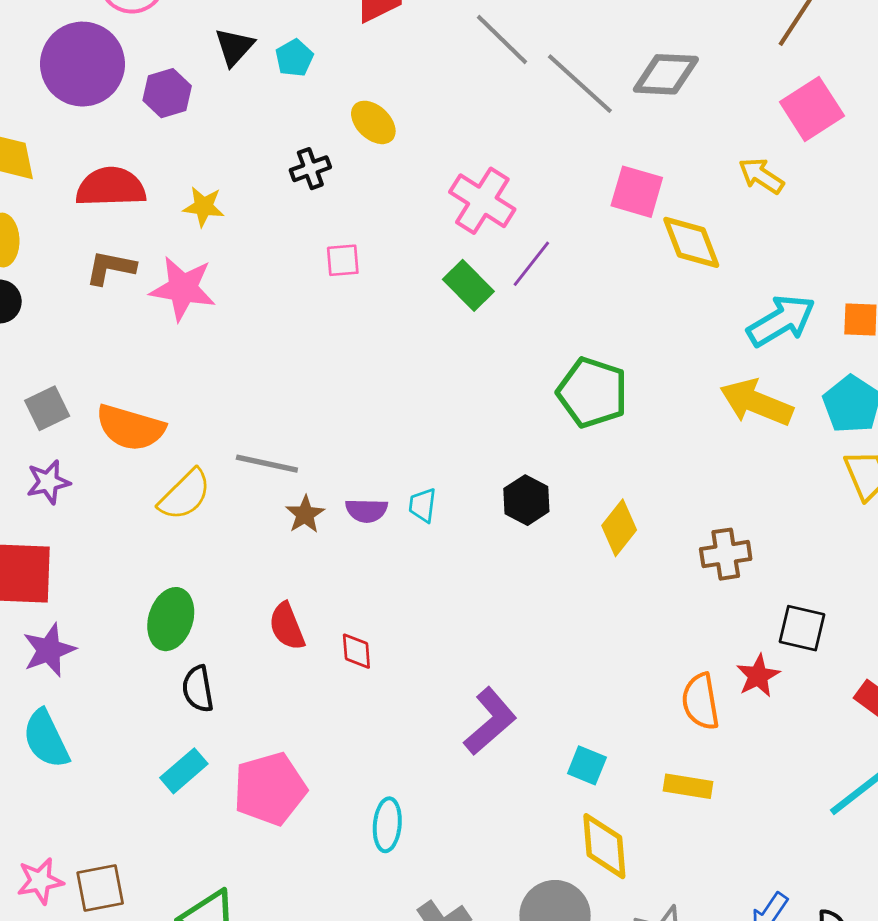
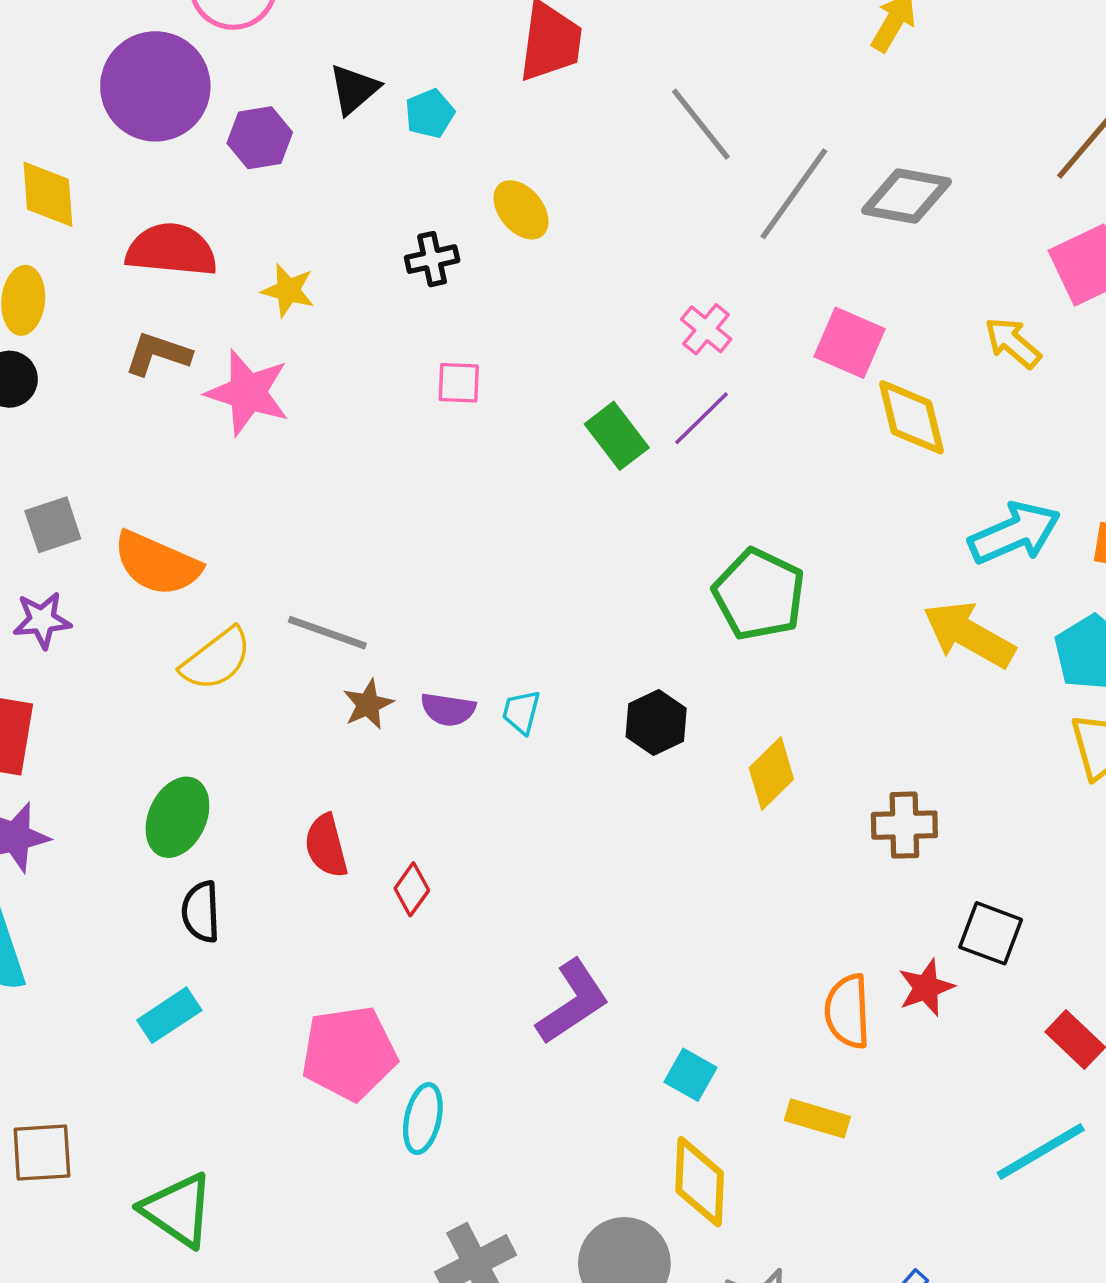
gray line: (580, 84) -> (794, 194), turned 76
pink cross: (482, 201) -> (706, 329), moved, size x0.6
red diamond: (356, 651) -> (412, 889), turned 33
pink pentagon: (270, 789) -> (349, 1053), moved

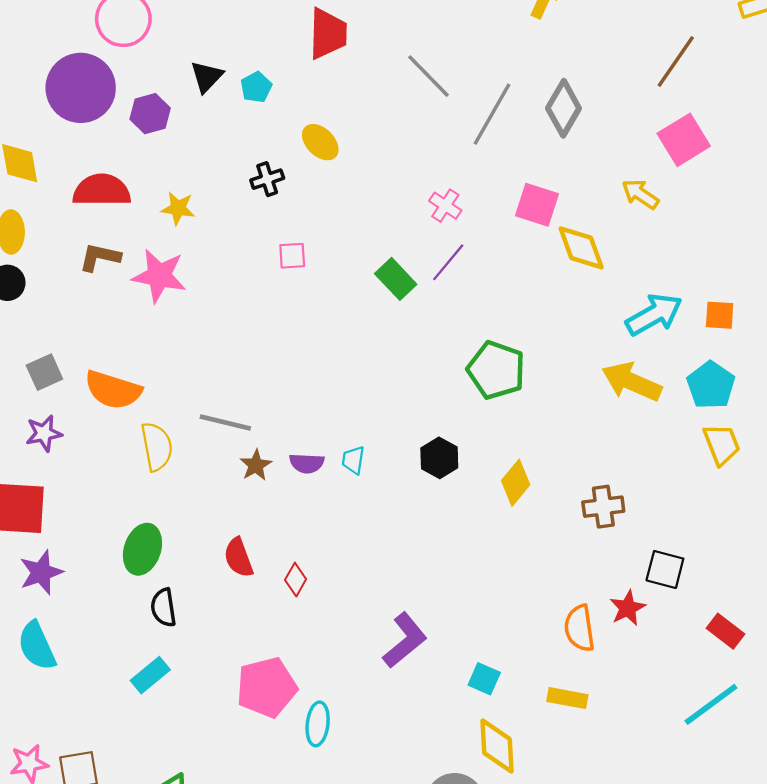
gray diamond: (907, 196) -> (563, 108), turned -64
yellow semicircle: (216, 659) -> (157, 447), turned -57

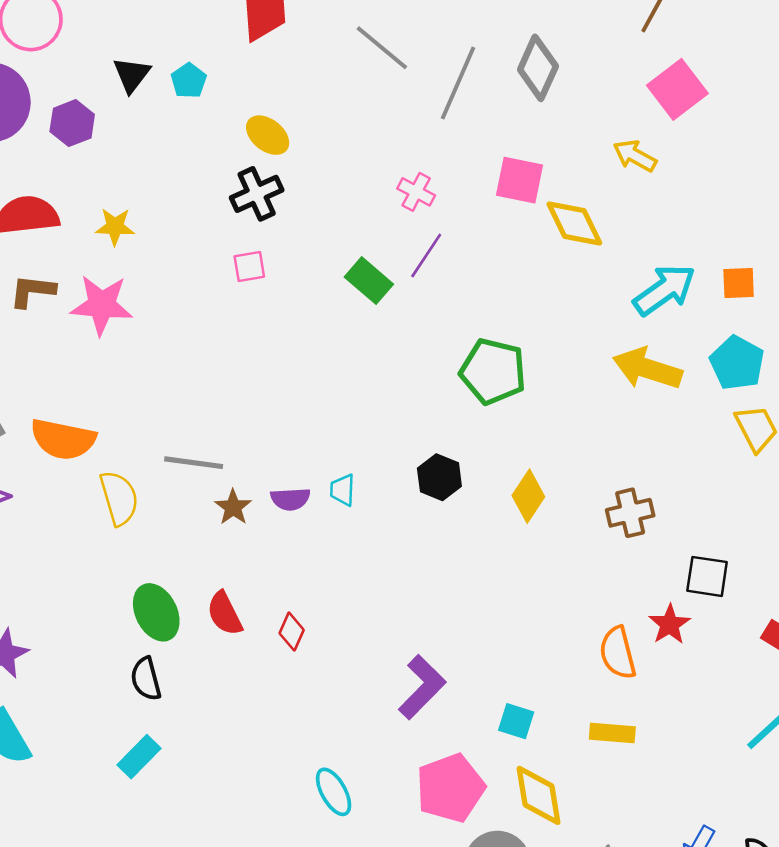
black cross: (267, 179) -> (257, 194), moved, size x1.4
green ellipse: (142, 549) -> (156, 612), moved, turned -39
pink pentagon: (267, 687) -> (450, 788), moved
cyan ellipse: (318, 724) -> (334, 792), turned -30

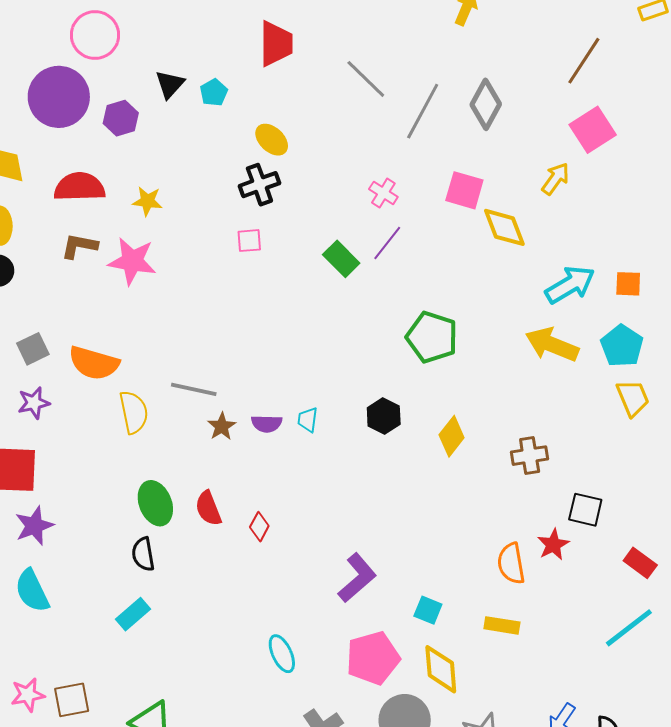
yellow arrow: (635, 156) -> (555, 179), turned 92

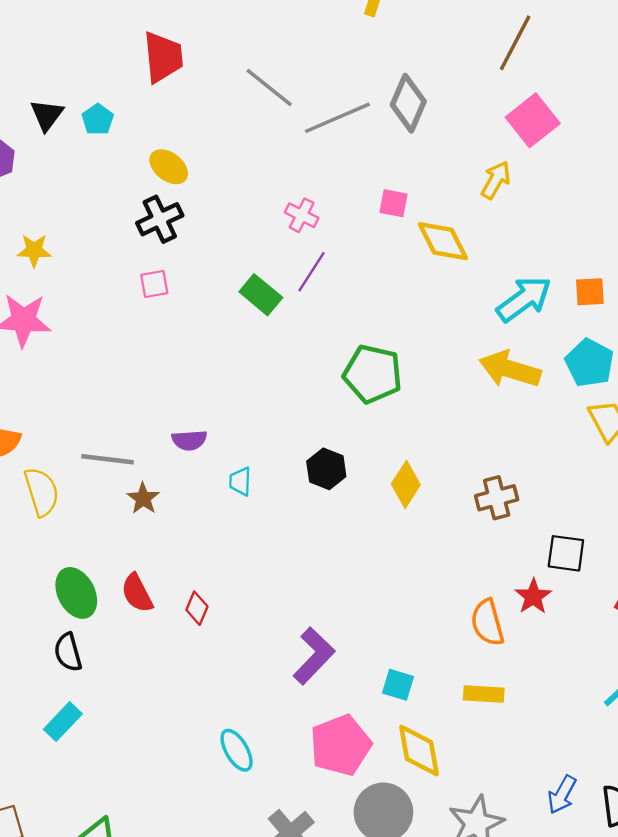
gray line: (423, 111) -> (337, 118), turned 44
pink square: (464, 190) -> (393, 203), size x0.7
purple semicircle: (267, 424) -> (189, 440), moved

